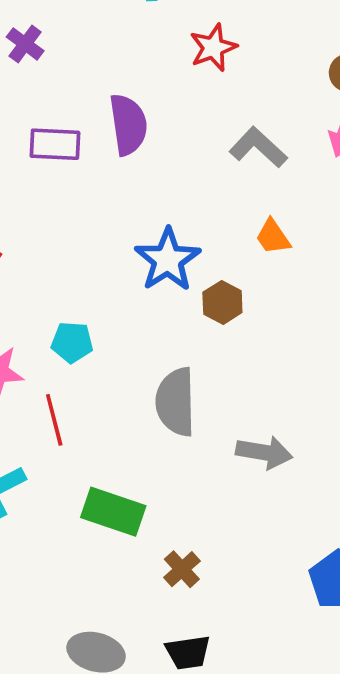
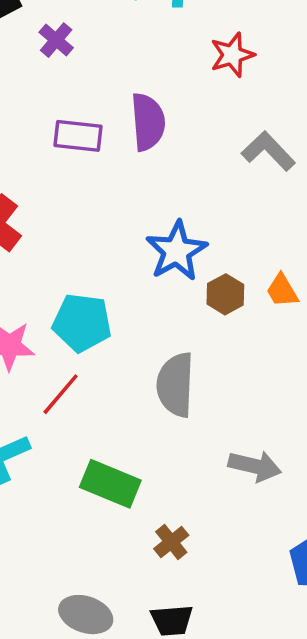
orange trapezoid: (273, 237) -> (282, 291), moved
cyan pentagon: (72, 342) -> (82, 323), size x1.5
red line: (54, 420) -> (61, 394), turned 51
gray arrow: (264, 452) -> (255, 466), moved

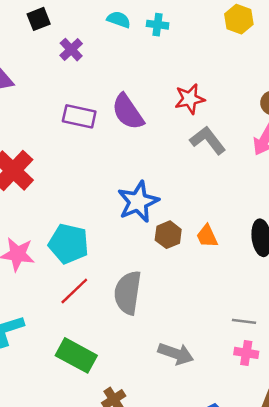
red star: (232, 55) -> (190, 99), moved
purple semicircle: (148, 122) -> (128, 112), turned 144
red line: (61, 394) -> (74, 291), moved

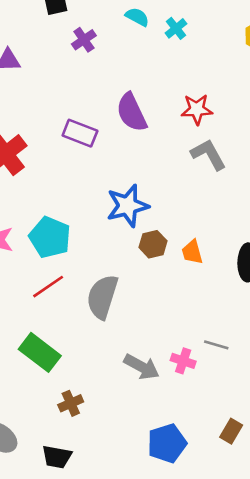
cyan cross: (158, 25) -> (176, 28), turned 35
purple rectangle: (79, 116) -> (80, 133), moved
pink cross: (246, 353) -> (183, 361), moved

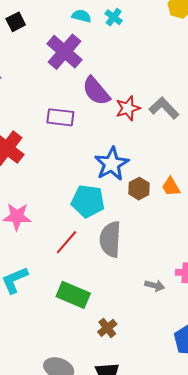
purple cross: (84, 40) -> (65, 52), moved, size x1.8
red star: (197, 109) -> (128, 108), moved
cyan pentagon: (50, 237) -> (88, 201), moved
gray arrow: (142, 367) -> (155, 286), size x0.7

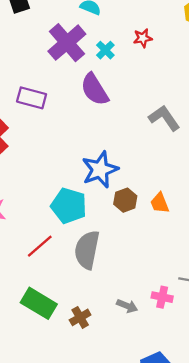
cyan cross: (114, 17) -> (105, 50), moved
red star: (128, 108) -> (143, 38), moved, size x0.7
purple rectangle: (60, 117) -> (32, 98), moved
brown cross: (107, 328) -> (80, 317), moved

